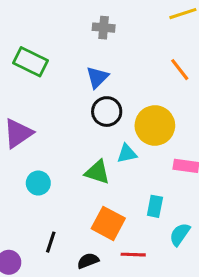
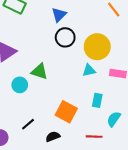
cyan triangle: (127, 153) -> (89, 70), moved
green triangle: (97, 172) -> (39, 71), moved
black line: (51, 242) -> (28, 124), turned 32
red line: (133, 255) -> (94, 137), moved

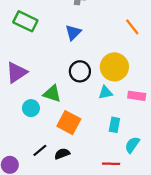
black circle: (65, 37) -> (80, 71), moved
orange square: (66, 112) -> (69, 123), moved
black semicircle: (53, 137) -> (62, 154), moved

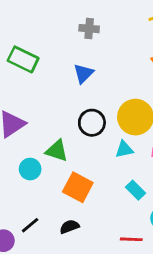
cyan rectangle: (114, 125) -> (135, 190), turned -56
black line: (40, 150) -> (30, 225), moved

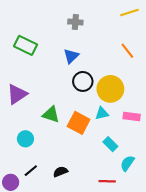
black circle: (92, 123) -> (83, 81), moved
cyan circle: (30, 169) -> (25, 139), moved
orange square: (78, 187) -> (79, 123), moved

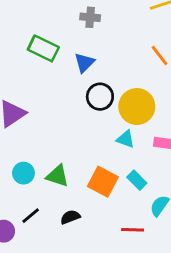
green rectangle: (25, 45) -> (43, 48), moved
cyan triangle: (102, 113) -> (125, 139), turned 32
green triangle: (51, 114) -> (57, 176), moved
orange square: (79, 123) -> (103, 182), moved

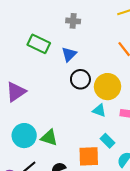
cyan circle: (23, 173) -> (24, 136), size x1.5
orange square: (103, 182) -> (89, 156), moved, turned -30

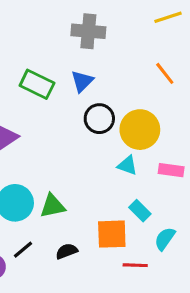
gray cross: (73, 21) -> (88, 31), size x1.5
green rectangle: (39, 44) -> (37, 84), moved
green triangle: (49, 138) -> (53, 206), turned -30

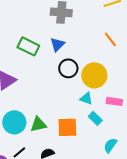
cyan rectangle: (140, 211) -> (95, 118), moved
orange square: (112, 234) -> (67, 127), moved

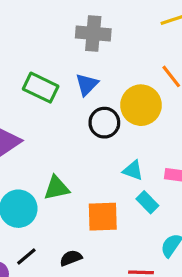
yellow circle: (94, 75) -> (141, 105), moved
green triangle: (38, 124) -> (57, 188), moved

